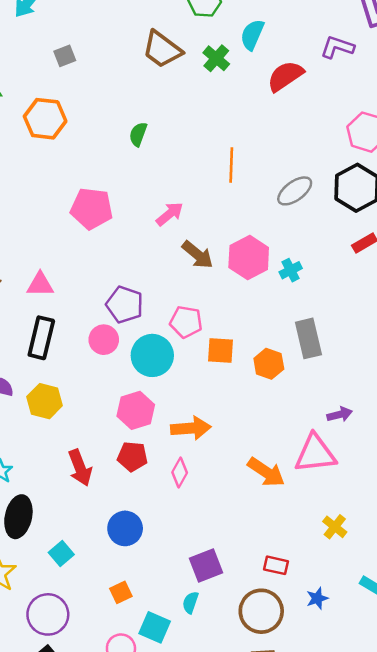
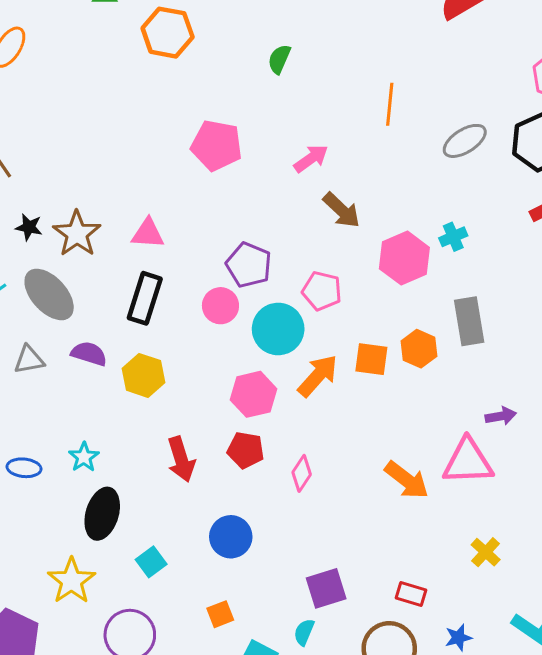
pink hexagon: (249, 258) -> (404, 258), moved
orange square: (220, 350) -> (371, 359), moved
orange arrow: (191, 428) -> (318, 376), moved, turned -48

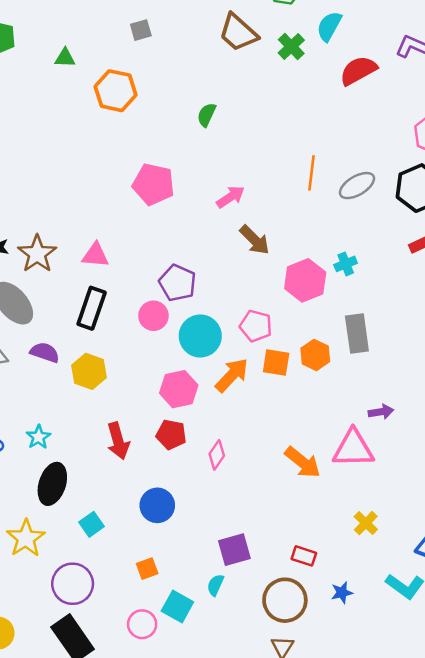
orange line: (390, 104) -> (311, 173), moved
pink pentagon: (322, 291) -> (256, 326), moved

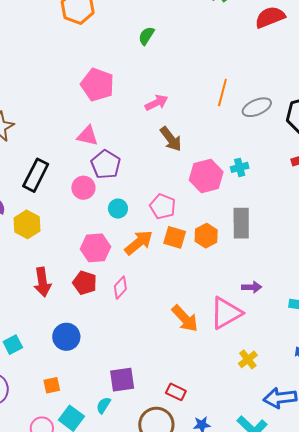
pink triangle: (95, 255) -> (87, 136), moved
cyan circle: (200, 336) -> (118, 209), size x0.6
pink triangle: (353, 448) -> (226, 313), turned -36
pink diamond: (217, 455) -> (120, 288), moved
yellow cross: (366, 523) -> (248, 359), moved

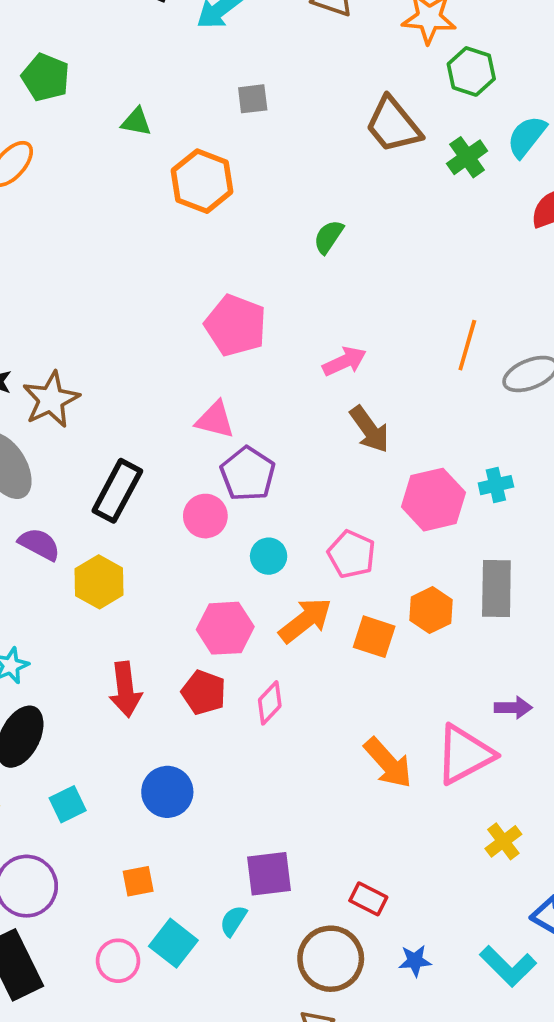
orange square: (175, 237) -> (374, 637), moved

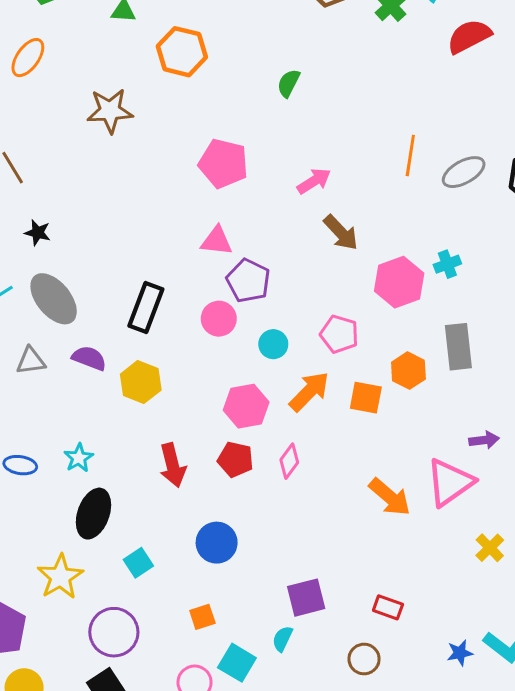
brown star: (51, 400) -> (110, 111), moved, turned 30
brown circle: (331, 959) -> (364, 659), size x0.6
blue star: (415, 961) -> (460, 653), moved

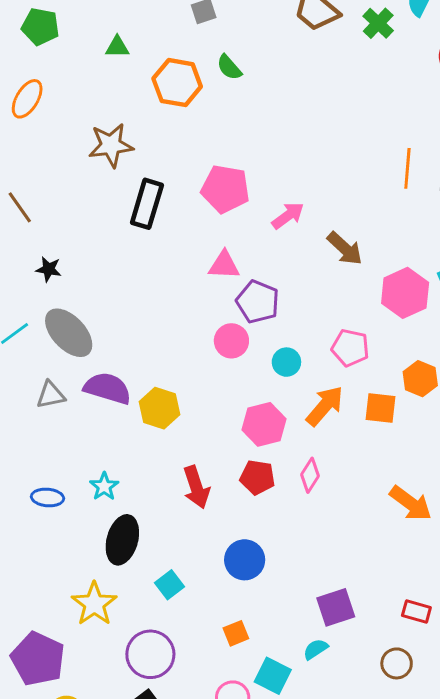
green semicircle: (288, 83) -> (229, 67), moved, turned -64
pink arrow: (314, 181) -> (288, 216), moved
black rectangle: (146, 308) -> (147, 204), moved
purple semicircle: (89, 358) -> (108, 388), size x1.4
cyan semicircle: (282, 639) -> (316, 649), turned 35

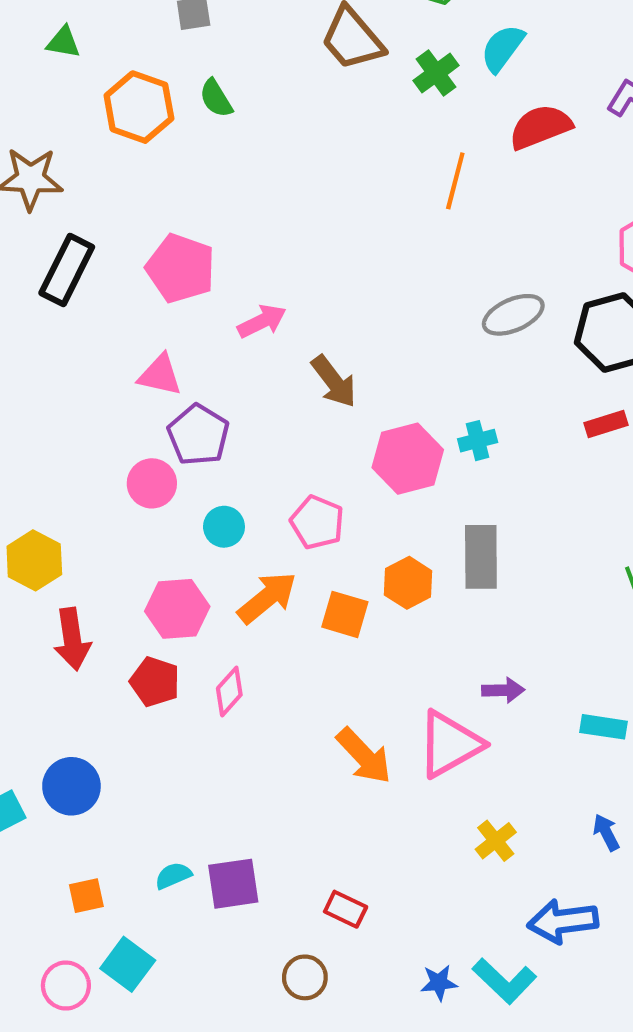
orange line: (407, 168) -> (455, 181), moved
red arrow: (196, 487) -> (72, 639), moved
blue circle: (245, 560) -> (71, 786), moved
cyan semicircle: (316, 649) -> (173, 876), moved

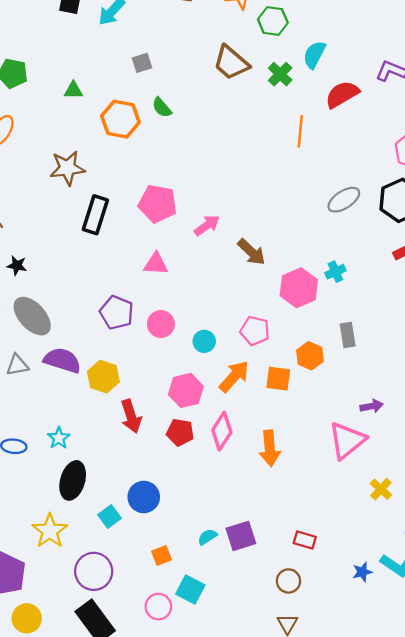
purple pentagon: (198, 435) -> (117, 313), moved
gray rectangle: (481, 557) -> (348, 335), size x0.7
pink diamond: (229, 692) -> (222, 431), size x1.4
orange arrow: (364, 756) -> (270, 448), moved, turned 48

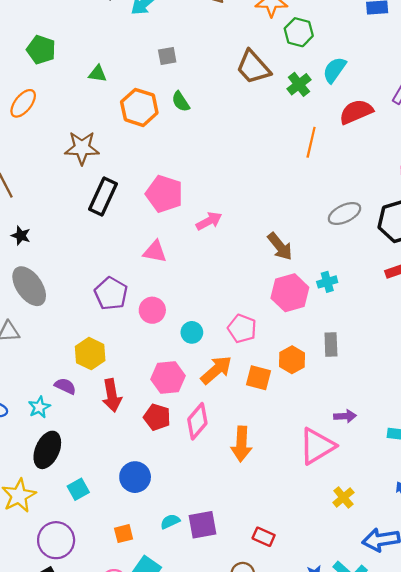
brown arrow: (252, 252) -> (280, 246), moved
purple semicircle: (62, 360) -> (65, 386), moved, size x0.6
blue circle: (144, 497) -> (135, 477), moved

